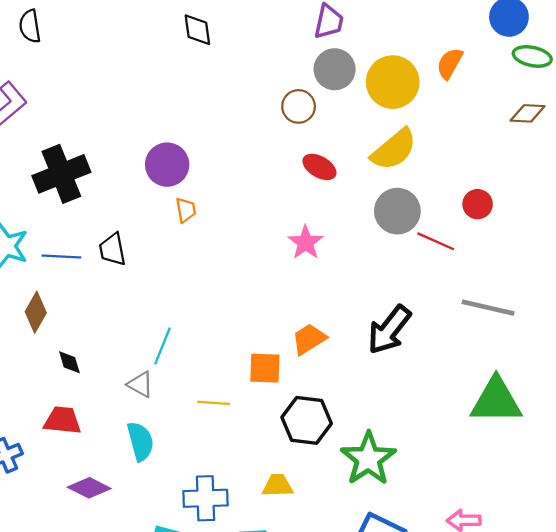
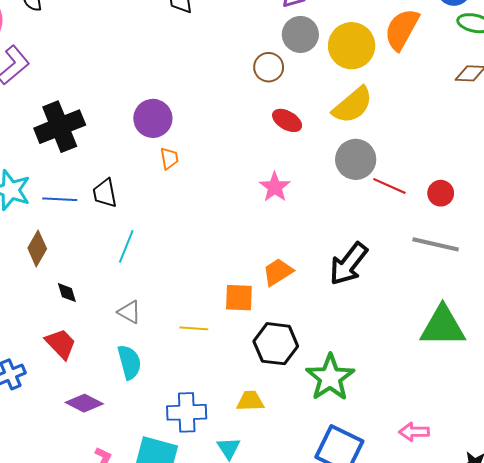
orange semicircle: (450, 63) -> (402, 29), size x1.5
red circle: (478, 204) -> (441, 193), moved
cyan line: (162, 346) -> (126, 246), moved
red trapezoid: (62, 420) -> (61, 344), turned 40

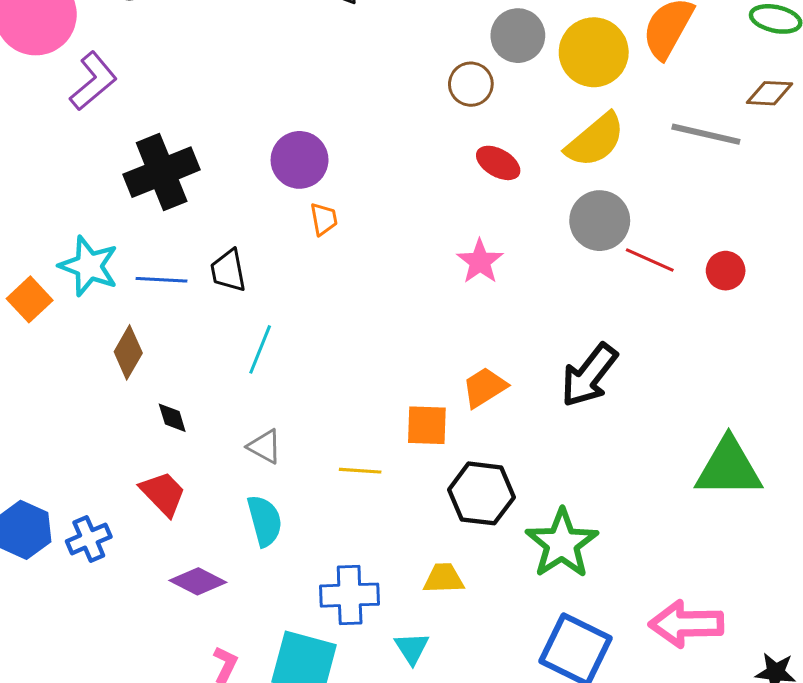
gray line: (436, 244) -> (706, 134), moved
pink arrow: (414, 432) -> (686, 624), size x1.6

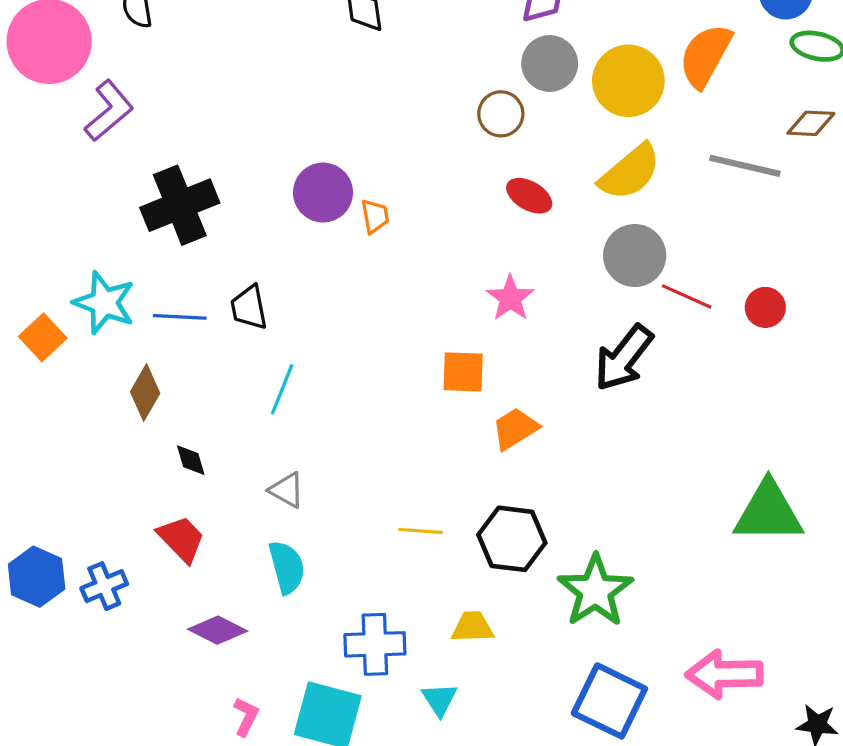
orange trapezoid: (324, 219) -> (375, 216), moved
black arrow: (589, 375) -> (624, 358), moved
orange square: (427, 425) -> (463, 372), moved
yellow line: (360, 471) -> (421, 531), moved

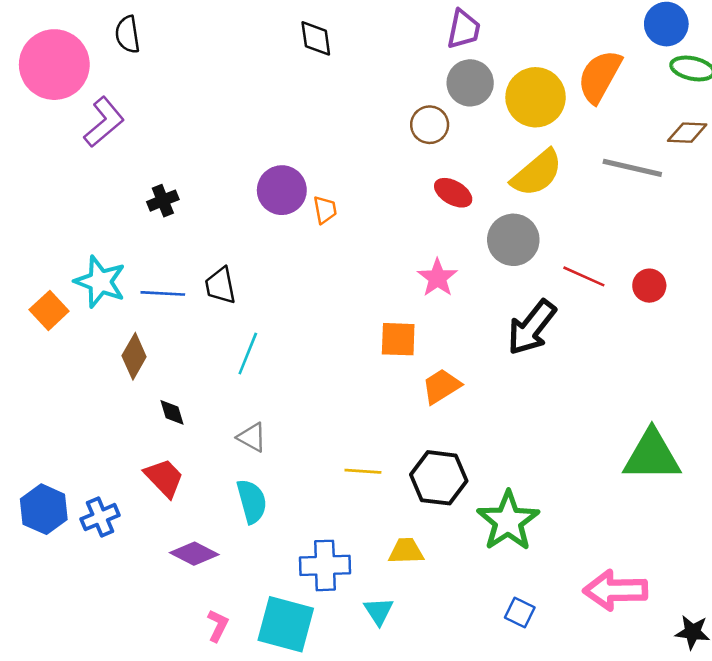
black cross: (180, 205) -> (163, 201), size x0.5
gray circle: (635, 256) -> (513, 240), moved
blue square: (609, 701) -> (520, 613), size x0.5

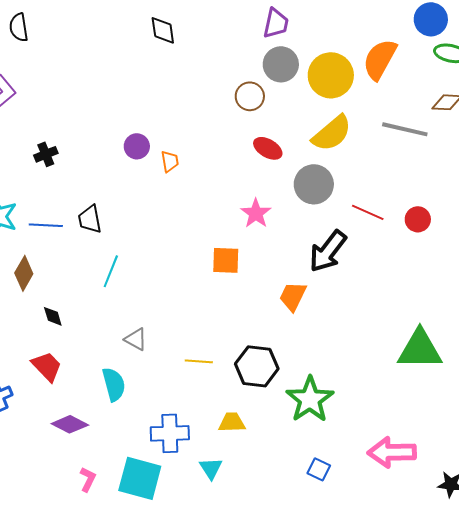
purple circle: (282, 190) -> (137, 146), size x0.7
orange trapezoid: (441, 386) -> (293, 296), moved, turned -32
gray triangle: (252, 437) -> (136, 339), moved

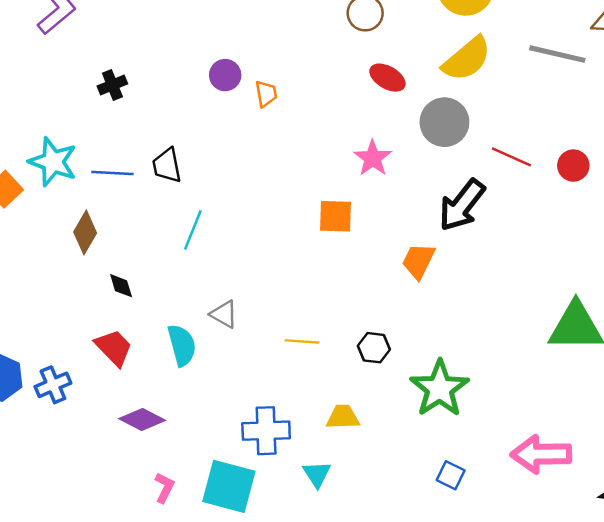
black hexagon: (257, 366) -> (374, 348), size x0.6
cyan semicircle: (114, 384) -> (182, 345), moved

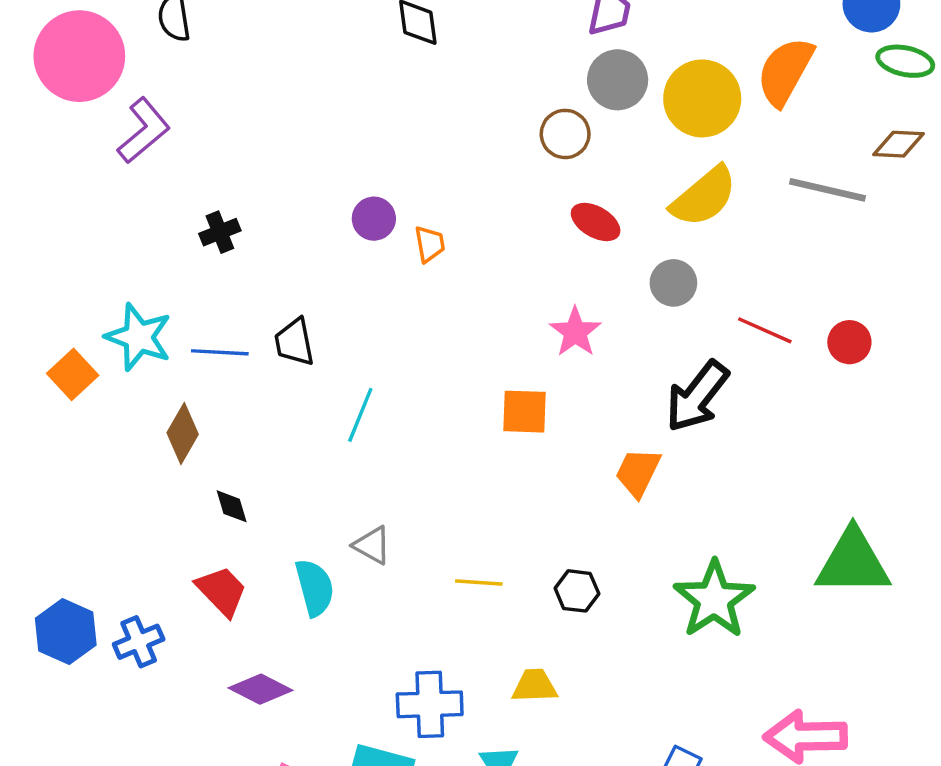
gray circle: (444, 122) -> (673, 283), size x0.7
cyan line: (193, 230) -> (360, 415), moved
green star: (440, 389) -> (714, 599), moved

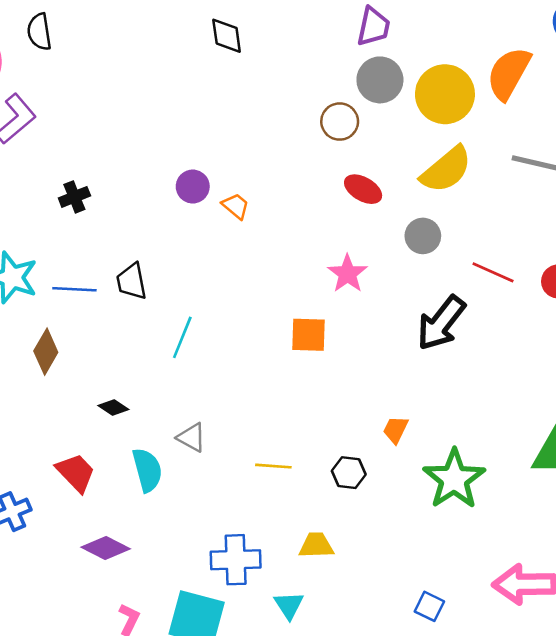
orange trapezoid: (430, 244) -> (236, 206), turned -40
orange trapezoid: (638, 472) -> (396, 430), moved, size x0.7
black diamond: (232, 506) -> (113, 408), moved, turned -40

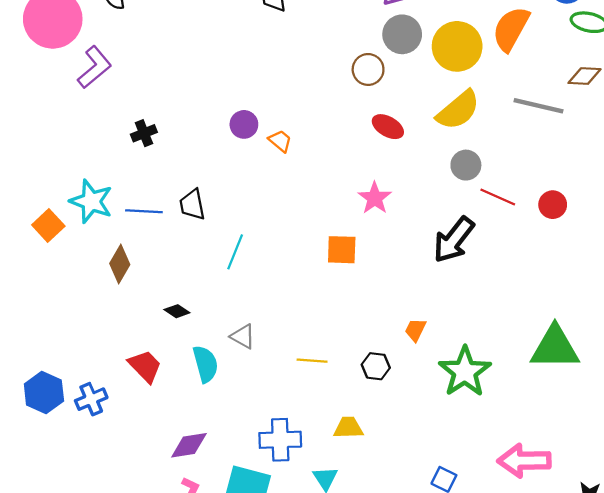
gray circle: (423, 236) -> (466, 165), moved
purple diamond: (106, 548) -> (189, 445), moved, turned -36

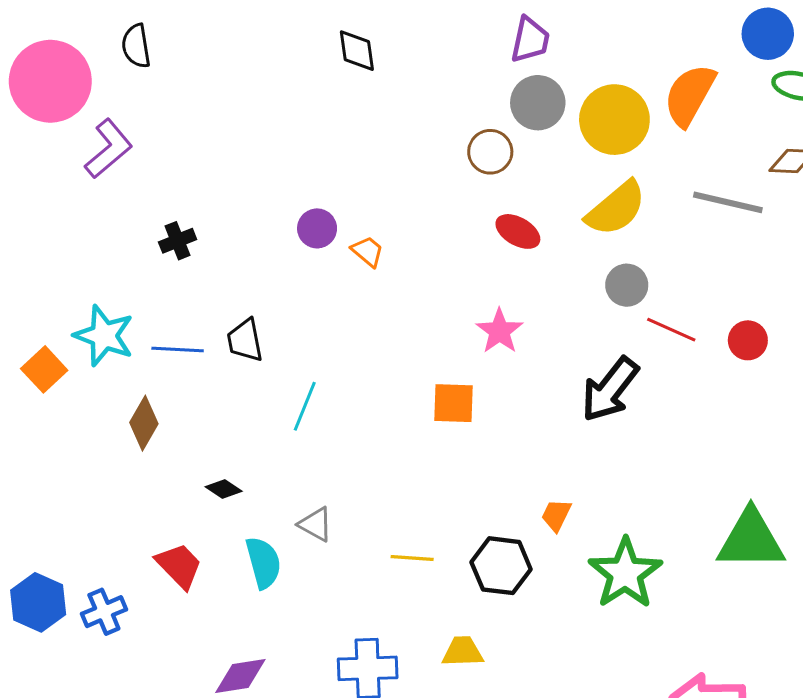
black hexagon: (376, 366) -> (501, 566), size x1.5

